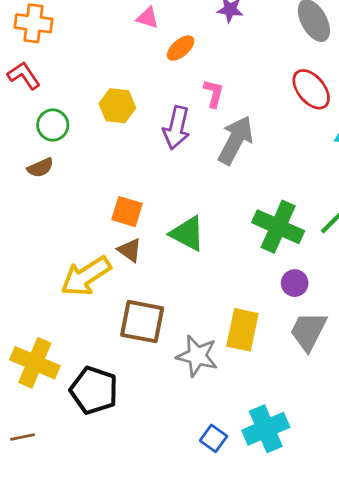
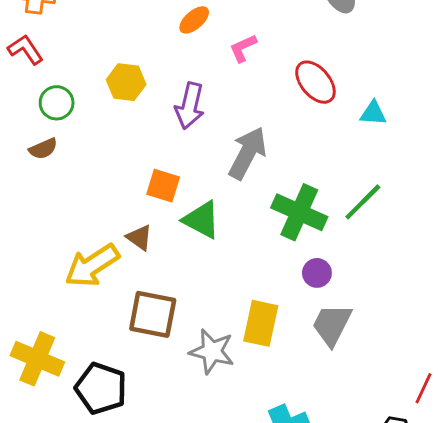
red ellipse: (311, 89) -> (315, 82), moved
pink L-shape: (214, 93) -> (243, 48), moved, turned -128
gray arrow: (236, 140) -> (247, 153), moved
orange square: (127, 212) -> (163, 186), moved

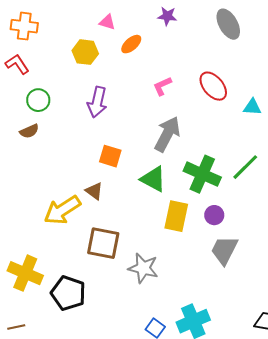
pink L-shape: (243, 48) -> (162, 86), moved
yellow hexagon: (126, 82) -> (85, 52), moved
purple arrow: (190, 106) -> (97, 102), moved
green triangle: (202, 220) -> (153, 179), moved
yellow rectangle: (261, 323) -> (176, 216), moved

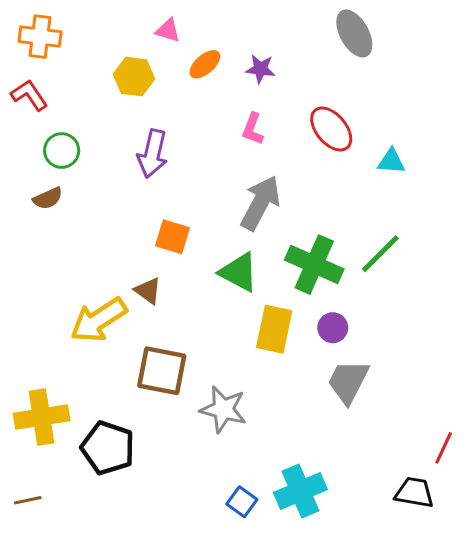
purple star: (167, 16) -> (260, 69), moved
pink L-shape: (162, 86) -> (253, 129), turned -45
yellow cross: (25, 273) -> (42, 417), turned -32

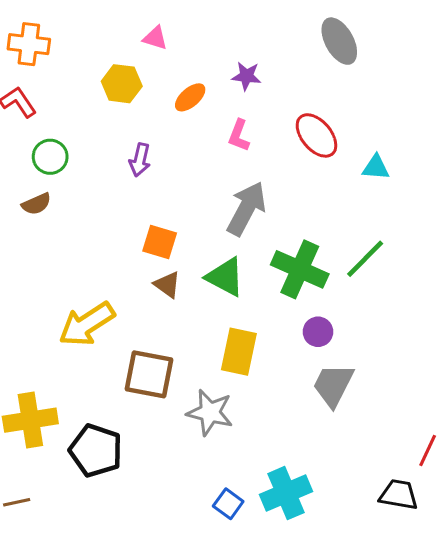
orange ellipse: (205, 64) -> (190, 97), moved
purple arrow: (153, 154) -> (140, 160), size x0.7
brown triangle: (148, 291) -> (167, 285), moved
yellow rectangle: (274, 329) -> (239, 352), moved

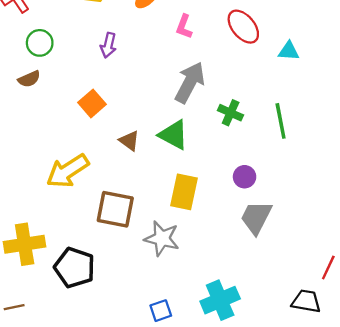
orange square: (160, 242) -> (92, 103), moved, turned 32
green line: (365, 259) -> (281, 121), turned -56
green cross: (300, 269) -> (231, 113), moved, size x0.6
blue square: (228, 504) -> (161, 311), moved, turned 35

